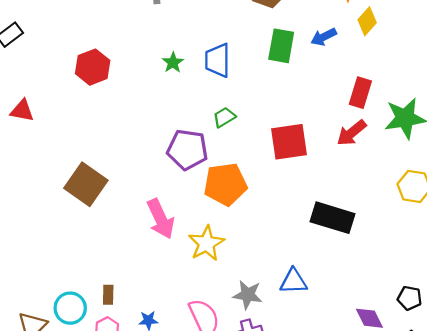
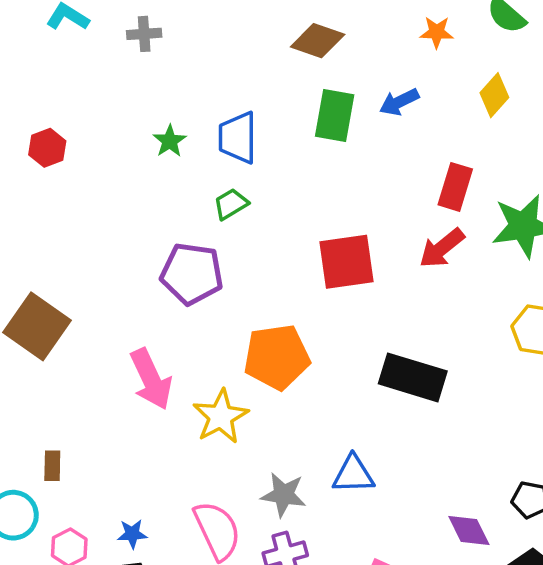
yellow diamond: (367, 21) -> (494, 95), moved
red hexagon: (93, 67) -> (47, 148), size x0.7
green trapezoid: (224, 117) -> (231, 204), moved
orange pentagon: (225, 184) -> (277, 357), moved
brown rectangle: (108, 295) -> (52, 466), moved

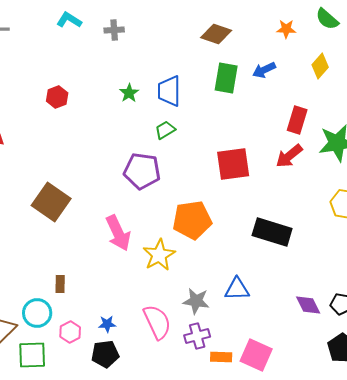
purple diamond: (469, 530) -> (308, 305), moved

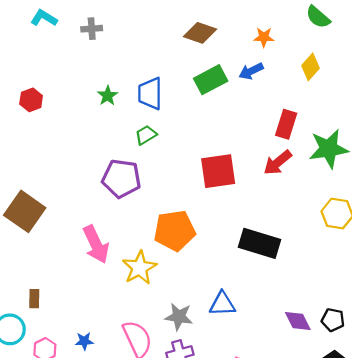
orange star: (286, 29) -> (264, 37), moved
green rectangle: (226, 78) -> (211, 80), turned 52

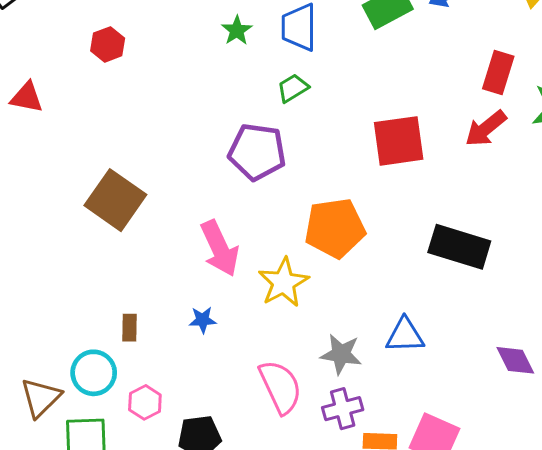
red hexagon: (31, 100) -> (108, 44), moved
blue star: (84, 341) -> (203, 320), moved

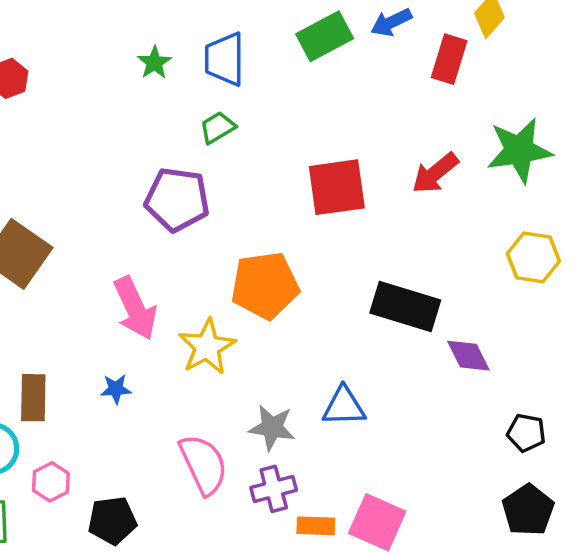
red rectangle: (498, 72) -> (449, 59), moved
brown rectangle: (129, 328) -> (33, 398), size x1.5
purple diamond: (515, 360) -> (468, 356), moved

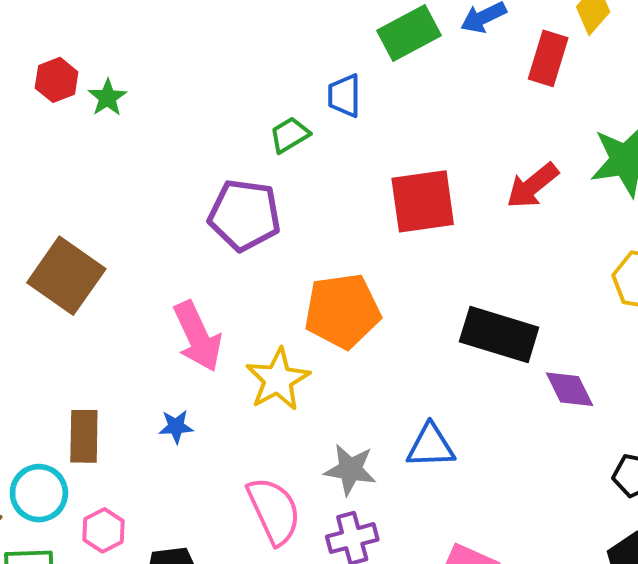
blue trapezoid: (225, 59) -> (344, 96), moved, size x0.7
green star: (154, 63) -> (107, 98), moved

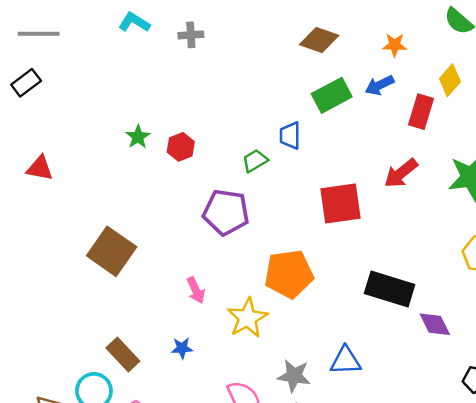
red hexagon: (57, 80) -> (181, 147), moved
red arrow: (532, 186) -> (401, 173), moved
pink arrow: (198, 336) -> (196, 290), size x0.6
brown rectangle: (84, 436) -> (123, 354), turned -44

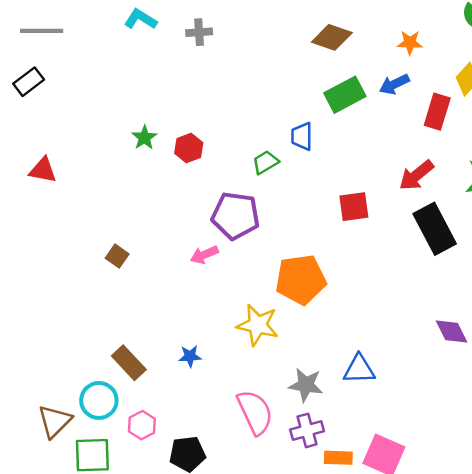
red square: (340, 203) -> (354, 207), size x0.7
brown square: (112, 251) -> (117, 256), size x0.5
black rectangle: (390, 289) -> (435, 229), moved, turned 45
pink arrow: (196, 290) -> (204, 255), moved, turned 92
yellow star: (247, 318) -> (258, 325), turned -30

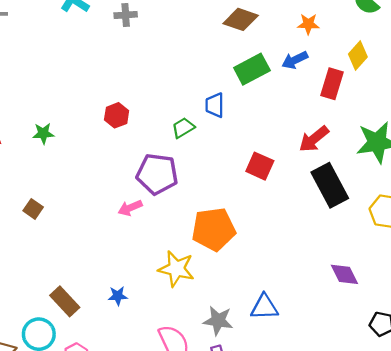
green star: (144, 138) -> (43, 133), moved, turned 30
red square: (354, 207) -> (260, 166), turned 32
brown square: (117, 256) -> (33, 209), moved

